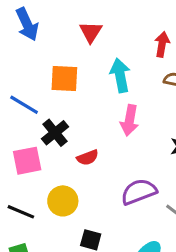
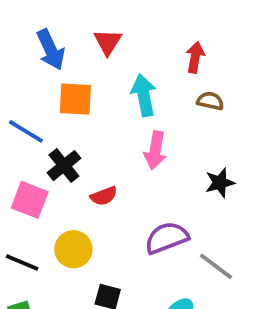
blue arrow: (27, 24) -> (51, 50), moved
pink square: (27, 161) -> (30, 200), turned 32

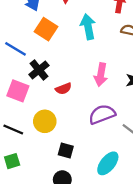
orange square: (75, 99) -> (46, 29), turned 30
pink arrow: (155, 150) -> (101, 75), moved

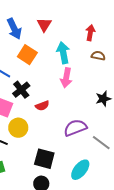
pink arrow: (101, 75) -> (66, 78), moved
yellow circle: (45, 121) -> (18, 128), moved
black square: (66, 151) -> (44, 159), size x1.5

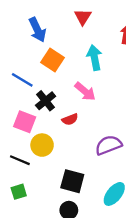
red triangle: (44, 25) -> (83, 17), moved
pink arrow: (66, 78) -> (85, 91), moved, turned -60

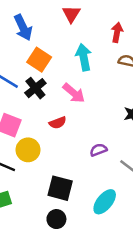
black cross: (46, 101) -> (35, 88), moved
purple semicircle: (108, 145) -> (98, 150), size x0.6

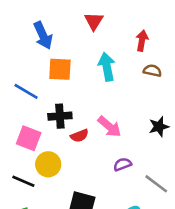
orange square: (39, 60) -> (60, 69), turned -30
black cross: (35, 88) -> (60, 116), moved, turned 35
pink arrow: (74, 93) -> (109, 127), moved

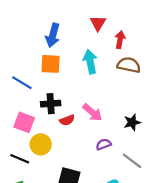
red triangle: (94, 21) -> (98, 23), moved
blue arrow: (43, 35) -> (53, 35), moved, turned 40
brown semicircle: (152, 71) -> (129, 65), size x1.5
black star: (159, 127) -> (132, 122), moved

